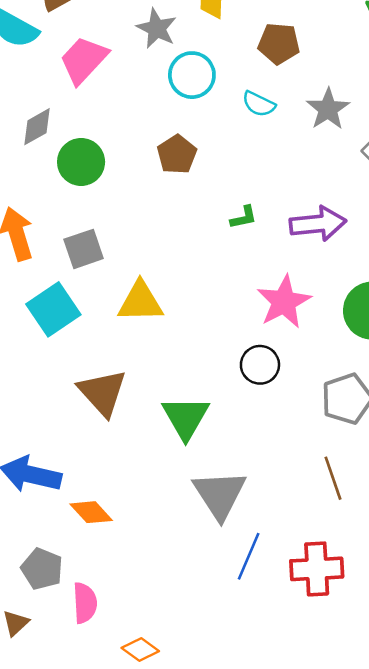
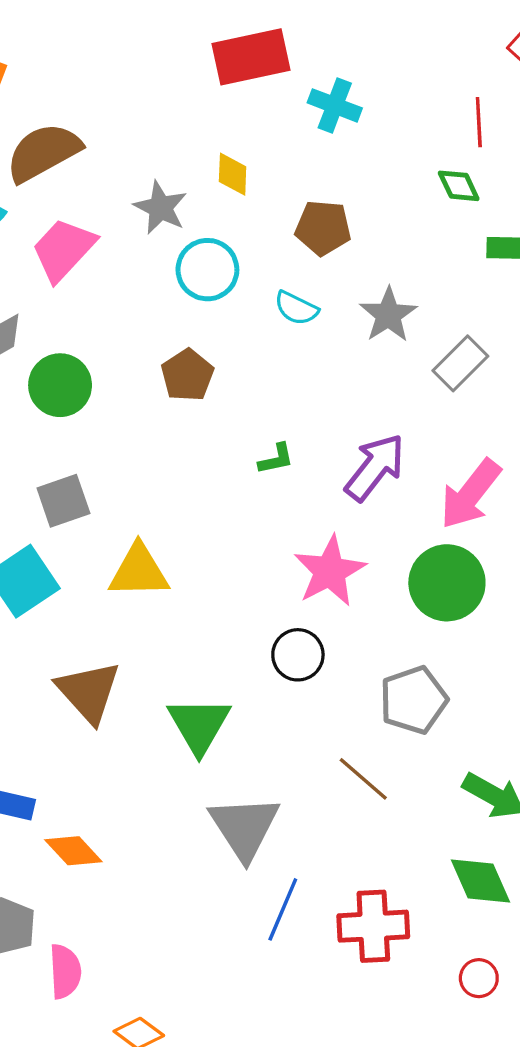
purple arrow: (318, 224) -> (375, 467), turned -46
brown line: (333, 478) -> (363, 779), moved, turned -30

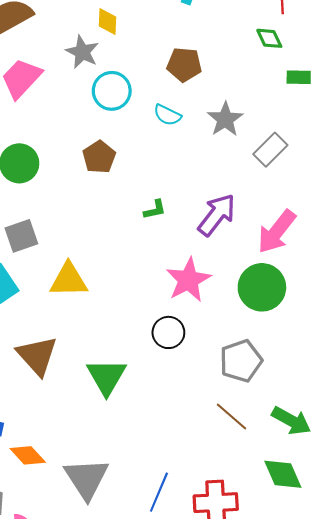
yellow diamond: (233, 174) -> (108, 22), moved
brown line: (363, 779) -> (231, 417), moved
gray triangle: (244, 827) -> (86, 479), moved

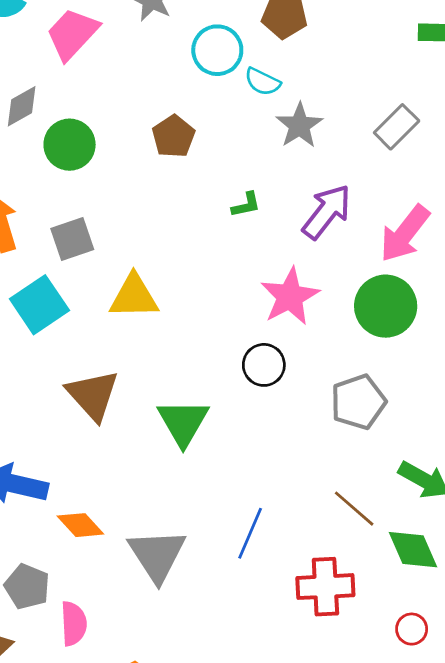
cyan circle: (112, 91) -> (217, 50), moved
gray star: (225, 119) -> (299, 125), moved
brown line: (231, 417) -> (354, 509), moved
blue line: (159, 492) -> (250, 533), moved

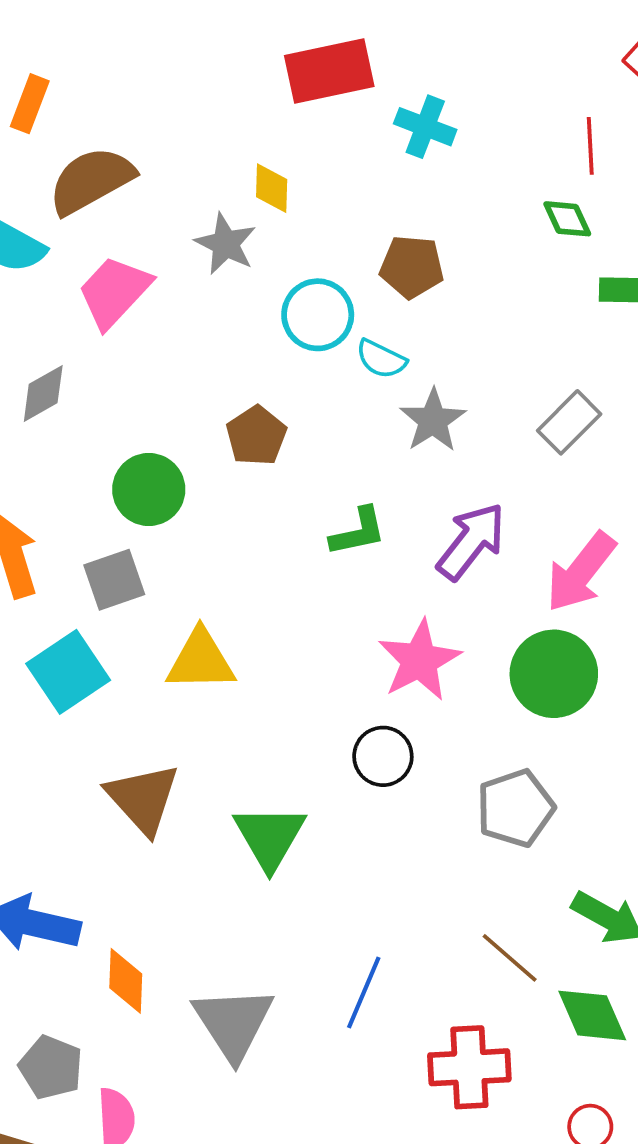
green circle: (70, 145) -> (149, 489), moved
green L-shape: (246, 205) -> (358, 532), size x1.4
orange diamond: (80, 525) -> (126, 981), turned 45

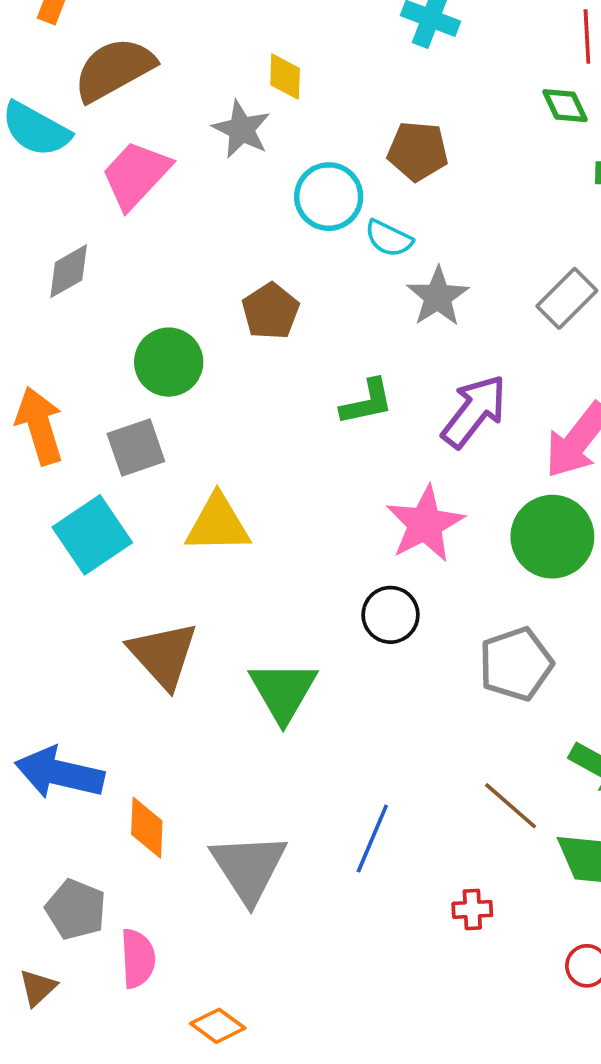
red cross: (469, 1067) -> (472, 909), size x0.5

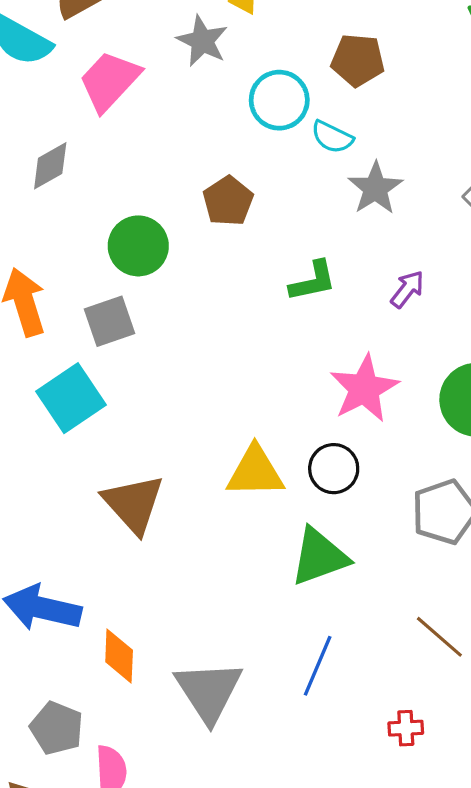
purple arrow: (474, 411) -> (407, 289), size x0.6
yellow triangle: (218, 524) -> (255, 472), moved
green triangle: (283, 691) -> (319, 557), moved, turned 40

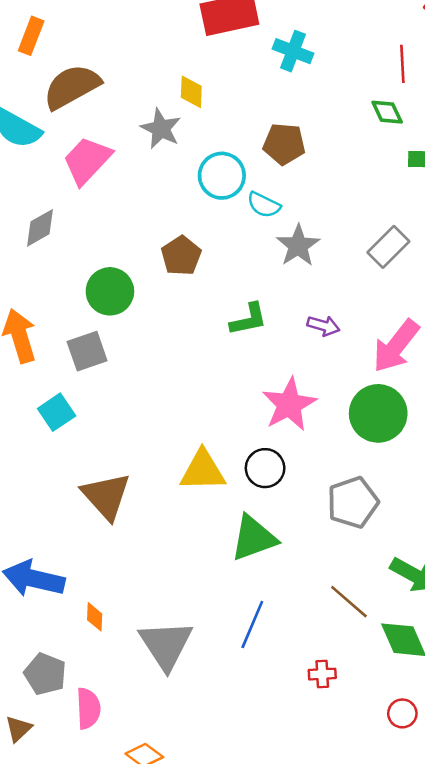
purple arrow: (407, 289) -> (324, 326), turned 68
cyan square: (71, 398) -> (57, 412), size x0.7
orange diamond: (119, 656) -> (95, 617), size x0.7

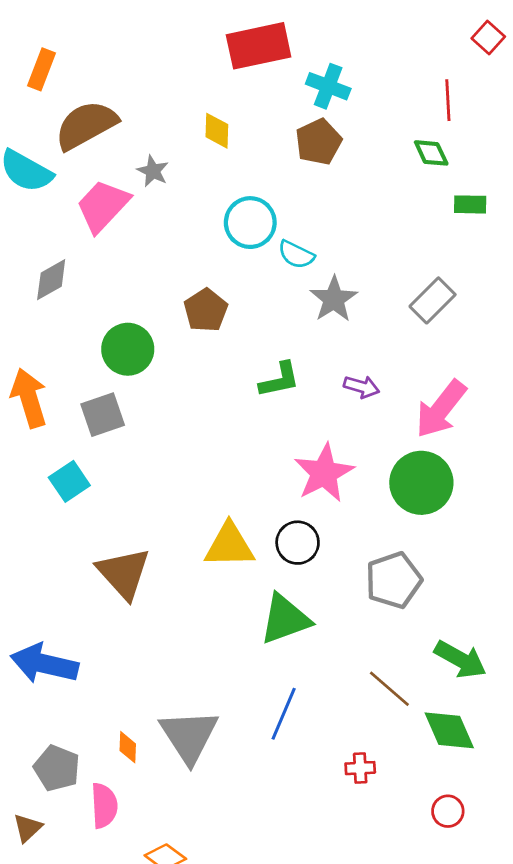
gray star: (161, 129) -> (153, 171), moved, size x0.7
brown pentagon: (284, 144) -> (318, 142), moved, turned -30
orange diamond: (95, 617) -> (128, 747), moved

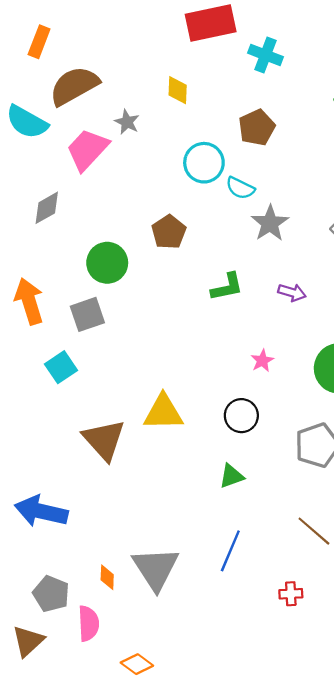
brown pentagon: (318, 142) -> (257, 128), moved
pink star: (324, 473) -> (262, 361), size x0.5
yellow triangle: (229, 545) -> (163, 412), moved
green triangle: (285, 619) -> (231, 476), size x0.6
brown triangle: (28, 828) -> (28, 641), size x1.4

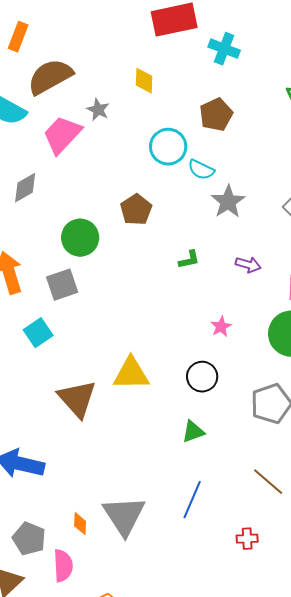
green L-shape: (227, 287) -> (189, 260), size x0.7

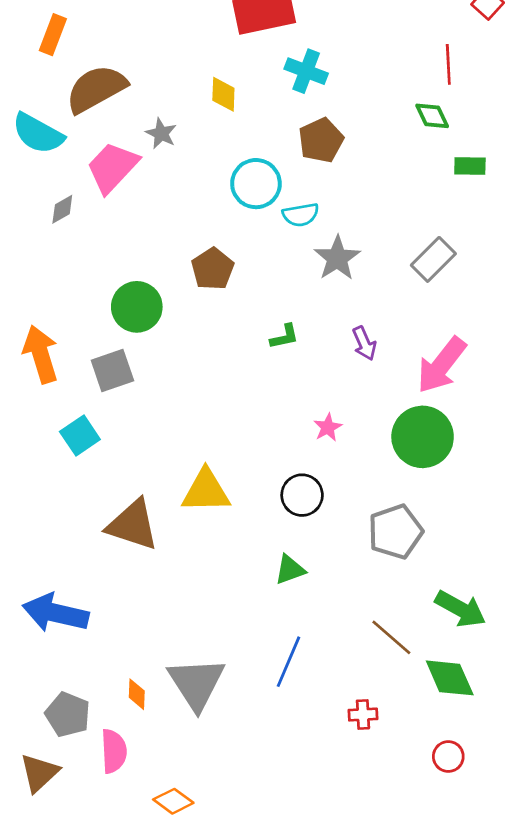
cyan cross: (224, 49) -> (306, 71), moved
cyan semicircle: (201, 170) -> (301, 215), turned -36
gray diamond: (25, 188) -> (62, 209), moved, size x0.7
purple arrow: (248, 265) -> (364, 343), turned 50
brown triangle: (77, 399) -> (133, 525), turned -30

